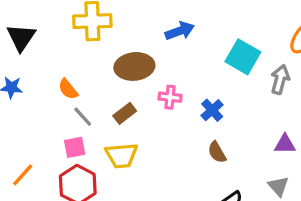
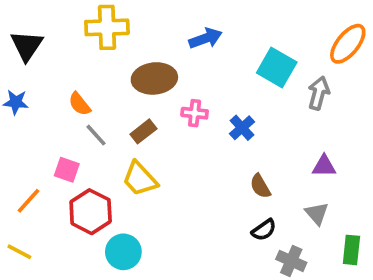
pink square: (75, 147) -> (67, 170), moved, turned 30
brown semicircle: (217, 152) -> (260, 186), moved
yellow trapezoid: (121, 155) -> (140, 179), turned 52

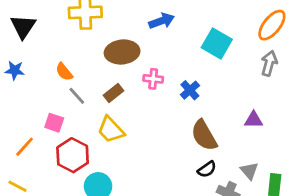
gray arrow: (319, 93) -> (269, 63), moved
brown semicircle: (260, 186) -> (204, 135), size x1.6
gray triangle: (317, 213) -> (249, 171), moved

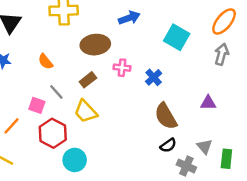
gray line: (77, 96) -> (56, 92), moved

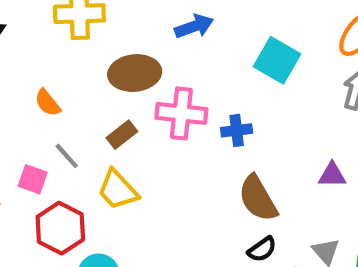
pink cross: (122, 68) -> (181, 113), size x1.6
blue cross: (154, 77) -> (237, 130), turned 35

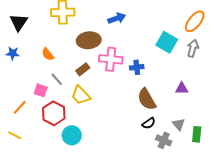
cyan square: (277, 60) -> (167, 42), moved

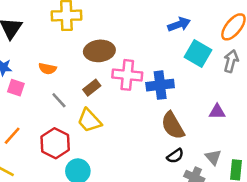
blue arrow: (117, 18) -> (179, 24), moved
orange semicircle: (48, 54) -> (48, 69), turned -40
blue cross: (137, 67) -> (160, 85), size x1.5
pink square: (41, 90) -> (16, 88), moved

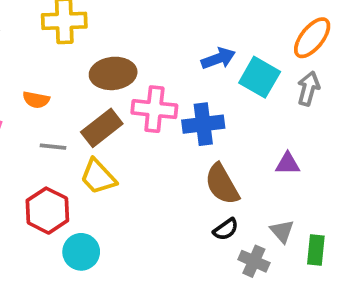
blue arrow: (179, 24) -> (218, 58), moved
brown rectangle: (92, 88) -> (102, 128), size x1.5
gray line: (59, 100) -> (53, 147), turned -42

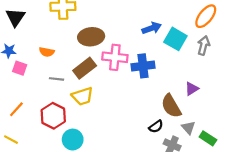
purple triangle: (288, 164) -> (192, 89), turned -32
yellow trapezoid: (98, 177) -> (82, 96), turned -65
brown semicircle: (222, 184) -> (171, 106), moved
green rectangle: (316, 250) -> (208, 138), turned -63

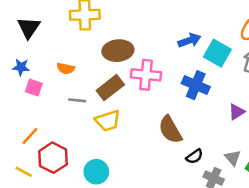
blue cross: (143, 66) -> (196, 85), moved, turned 30
brown semicircle: (171, 106) -> (170, 130), moved
red hexagon: (53, 116) -> (53, 158), moved

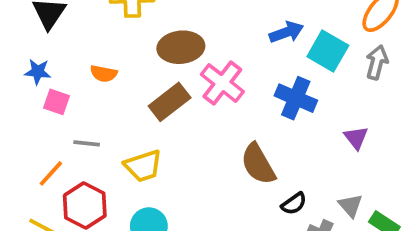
pink cross: (146, 75) -> (222, 83), turned 32
gray line: (77, 100) -> (87, 143), moved
purple triangle: (237, 112) -> (356, 138), turned -36
yellow trapezoid: (108, 121) -> (143, 166), moved

